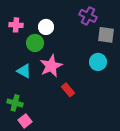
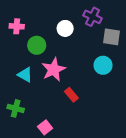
white circle: (46, 27) -> (65, 28), moved
pink square: (25, 121) -> (45, 127), moved

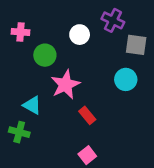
cyan triangle: (25, 75) -> (32, 105), moved
pink square: (45, 127) -> (87, 155), moved

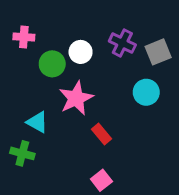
purple cross: (113, 20) -> (122, 43), moved
white circle: (80, 35) -> (81, 52), moved
gray square: (136, 45) -> (158, 52), turned -30

